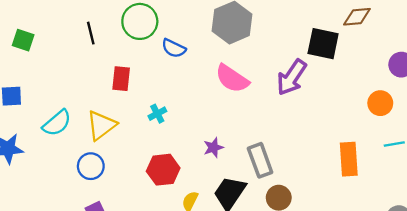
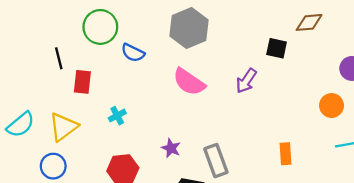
black line: (91, 33) -> (59, 58), moved
black square: (323, 44) -> (277, 48), size x0.7
purple arrow: (292, 77) -> (246, 81), size x0.7
purple star: (213, 147) -> (171, 148), turned -30
orange rectangle: (349, 159) -> (286, 154), moved, size x0.7

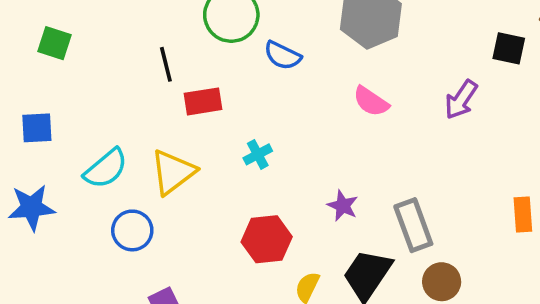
red rectangle: (82, 82) -> (203, 101), turned 75
pink semicircle: (189, 82) -> (371, 101), size x0.7
blue circle: (53, 166) -> (132, 230), moved

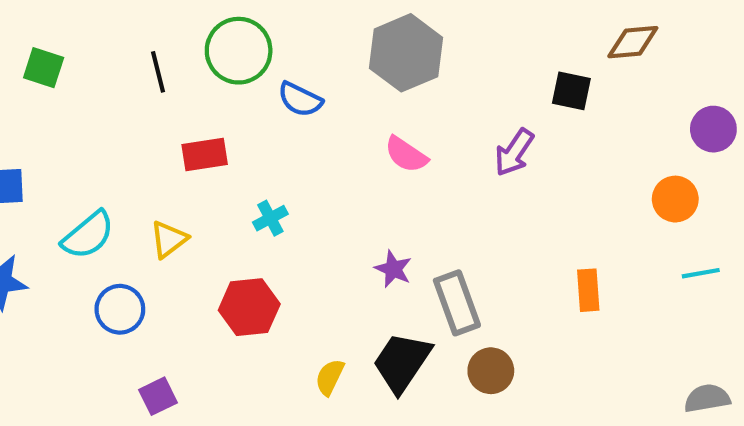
green square: (55, 43) -> (44, 68), moved
black line: (166, 64) -> (158, 72), moved
yellow triangle: (173, 172) -> (169, 239), size x0.7
purple star: (343, 206) -> (393, 269), moved
red hexagon: (267, 239) -> (249, 307), moved

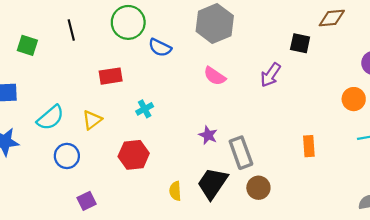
green square: (44, 68) -> (27, 45), moved
black line: (158, 72) -> (71, 30), moved
yellow semicircle: (330, 377) -> (175, 191), turned -30

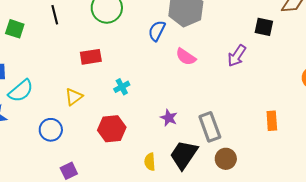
blue semicircle: (160, 48) -> (157, 31), moved, turned 90
cyan semicircle: (50, 118) -> (21, 91), moved
purple star: (208, 135) -> (169, 118), moved

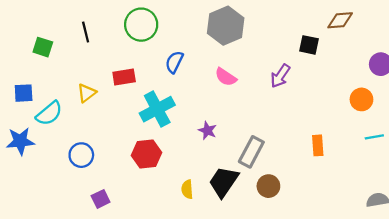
blue semicircle: (157, 31) -> (174, 62), moved
cyan cross: (122, 87) -> (157, 109), size x2.0
yellow triangle: (74, 97) -> (87, 93), moved
purple star: (169, 118) -> (207, 130), moved
gray rectangle: (210, 127) -> (251, 152), turned 48

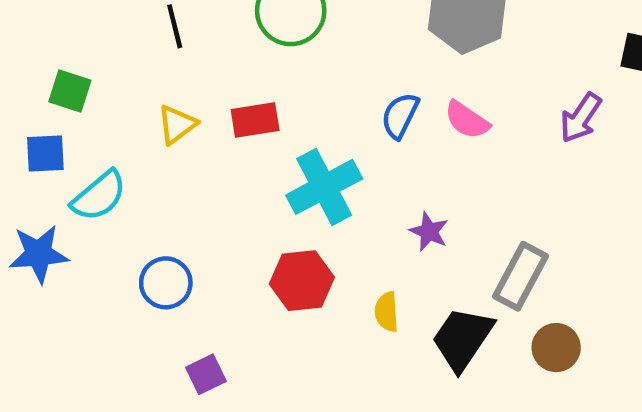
green square: (43, 47) -> (70, 91), moved
blue semicircle: (174, 62) -> (400, 116), moved
yellow triangle: (87, 93) -> (177, 124), moved
yellow semicircle: (187, 189) -> (387, 312), moved

